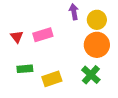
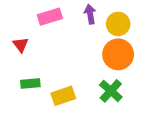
pink rectangle: (43, 35) -> (50, 17), moved

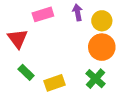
red triangle: (21, 45) -> (18, 39), size x1.5
green rectangle: (30, 84) -> (26, 72), turned 49

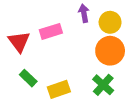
pink rectangle: (43, 14) -> (51, 31), moved

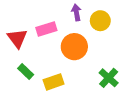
orange circle: (110, 51) -> (74, 47), moved
green cross: (103, 85) -> (109, 78), moved

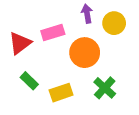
red triangle: (17, 38) -> (20, 43), turned 30
green cross: (109, 78) -> (105, 88), moved

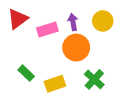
purple arrow: (87, 14) -> (73, 22), moved
red triangle: (20, 43) -> (18, 19), moved

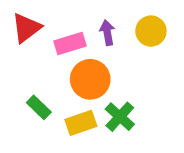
orange circle: (76, 48) -> (90, 79), moved
green cross: (94, 79) -> (120, 117), moved

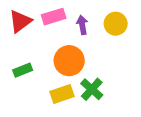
pink rectangle: (70, 43) -> (54, 17), moved
green rectangle: (39, 107) -> (23, 70), moved, turned -66

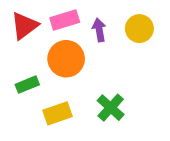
orange circle: (69, 61) -> (66, 59), moved
yellow rectangle: (62, 94) -> (57, 113), moved

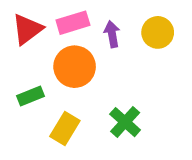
yellow rectangle: (57, 113) -> (65, 129), turned -40

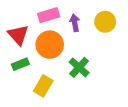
red triangle: (27, 29) -> (18, 35), moved, turned -35
green cross: (125, 122) -> (79, 67), moved

